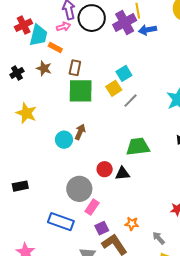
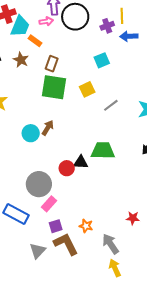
purple cross: (125, 22) -> (107, 26), size x0.6
cyan square: (124, 73) -> (102, 60), moved
gray line: (131, 101) -> (111, 105), moved
black triangle: (123, 173) -> (81, 162), moved
gray arrow: (159, 238) -> (110, 244), size x1.5

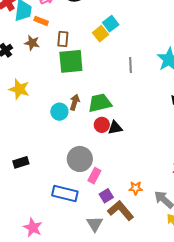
yellow square: (87, 89) -> (101, 34), moved
gray line: (111, 105) -> (130, 65), turned -42
green trapezoid: (103, 151) -> (100, 103), moved
red circle: (67, 168) -> (102, 125), moved

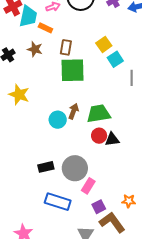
cyan square: (111, 24) -> (115, 59), moved
black rectangle: (21, 162) -> (46, 167), moved

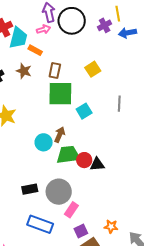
cyan square: (115, 59) -> (84, 111), moved
green trapezoid: (99, 114) -> (68, 155), moved

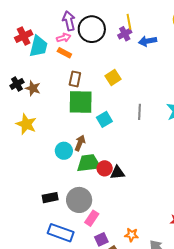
yellow line: (118, 14) -> (129, 22), moved
orange rectangle: (35, 50) -> (64, 53), moved
brown star: (24, 71) -> (33, 88), moved

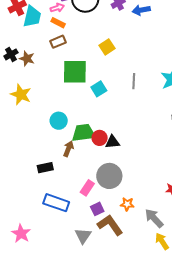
brown rectangle: (75, 79) -> (58, 42), moved, turned 56
brown arrow: (80, 143) -> (68, 149), moved
gray circle: (79, 200) -> (109, 176), moved

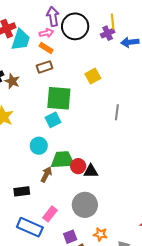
cyan square: (99, 89) -> (53, 120), moved
pink rectangle: (87, 188) -> (50, 214), moved

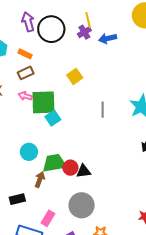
pink arrow: (46, 33) -> (25, 96), moved, turned -144
cyan square: (53, 120) -> (53, 118), moved

